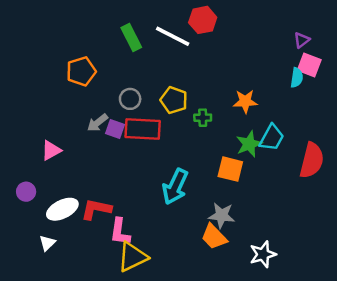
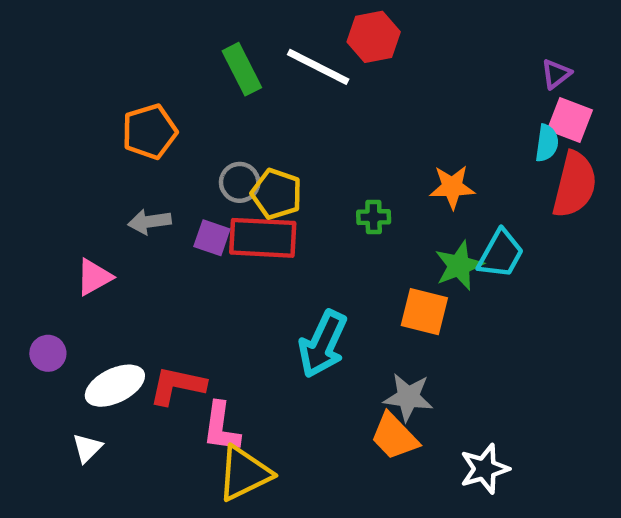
yellow pentagon: (174, 100) -> (277, 194), moved
gray arrow: (97, 123) -> (150, 222), moved, turned 30
red semicircle: (312, 160) -> (575, 185), moved

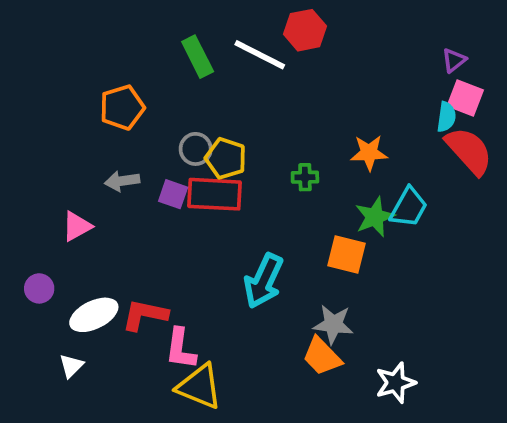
red semicircle: (575, 185) -> (469, 151), turned -56
yellow triangle: (244, 473) -> (199, 386), turned 48

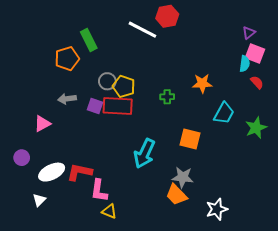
green rectangle: (198, 57) -> (89, 40), moved
red semicircle: (469, 151) -> (257, 82), size x0.5
green star: (375, 217) -> (256, 128), moved
yellow triangle: (199, 386) -> (109, 211), size x0.6

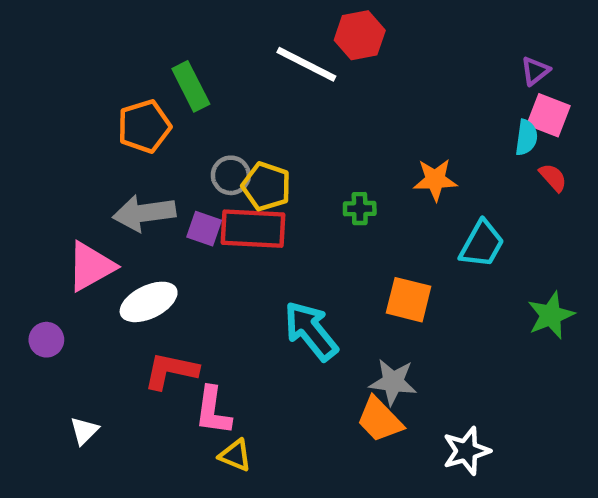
gray arrow: (67, 99) -> (144, 213), size x1.5
pink triangle: (42, 124) -> (91, 266), size x1.4
green star: (256, 128) -> (551, 315), moved
cyan arrow: (144, 153) -> (311, 331), turned 116
white ellipse: (52, 172) -> (149, 302), moved

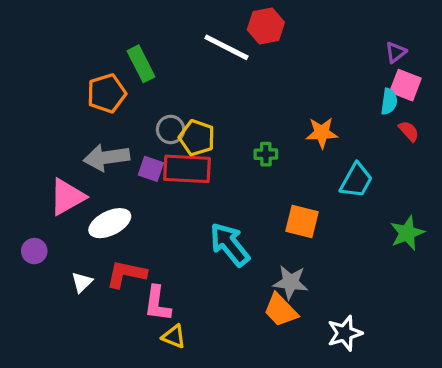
white triangle: (84, 431) -> (82, 282), moved

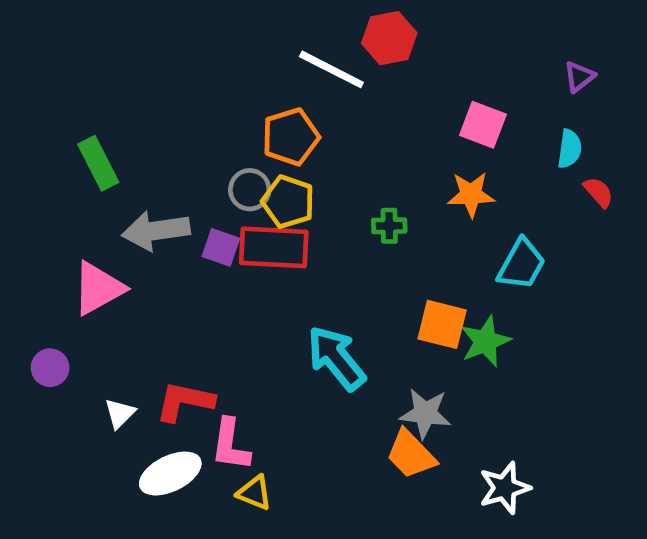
green rectangle: (141, 64) -> (98, 163), moved
pink square: (405, 85) -> (483, 125), moved
orange pentagon: (107, 93) -> (291, 137), moved
white ellipse: (110, 223) -> (170, 474), moved
green star: (407, 233) -> (485, 341), moved

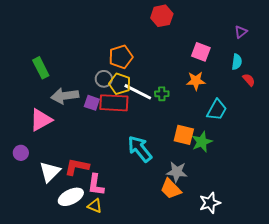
white line: (331, 69) -> (138, 92), moved
white triangle: (120, 413) -> (50, 172), size x1.6
yellow triangle: (254, 493) -> (95, 206), moved

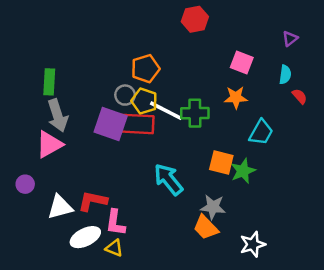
green rectangle: (41, 68) -> (49, 82), turned 30
green cross: (162, 94) -> (195, 113), size x1.6
gray arrow: (65, 96) -> (58, 116), moved, turned -100
purple square: (92, 103) -> (111, 124), size x1.8
white triangle: (50, 172) -> (60, 207), turned 30

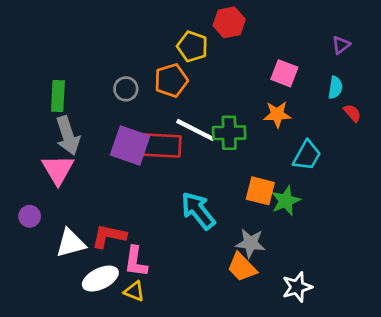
gray circle: (125, 95) -> (126, 89), moved
yellow pentagon: (144, 101) -> (192, 46), moved
pink triangle: (49, 144) -> (58, 170), turned -32

